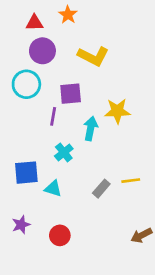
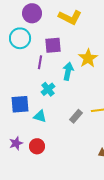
yellow star: (117, 111) -> (88, 58), turned -30
red circle: (60, 235) -> (37, 146), moved

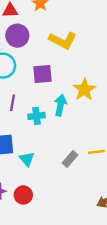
purple line: (40, 62) -> (13, 103), moved
cyan cross: (48, 89) -> (36, 116), moved, turned 32
cyan triangle: (40, 116) -> (27, 159), turned 32

